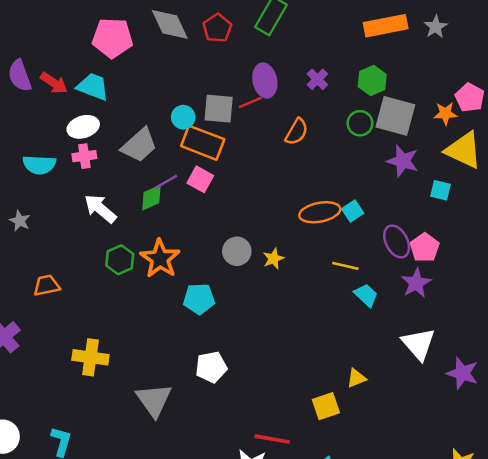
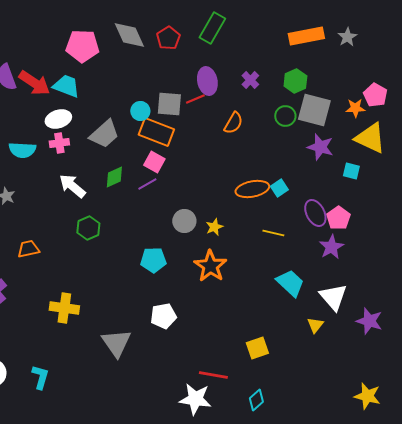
red arrow: (54, 83) -> (34, 83), size x1.4
purple line: (166, 182) -> (147, 184), moved
orange star: (160, 259) -> (210, 266), moved
cyan trapezoid: (366, 295) -> (290, 283), moved, size x1.4
yellow triangle: (356, 378) -> (315, 325), moved, turned -30

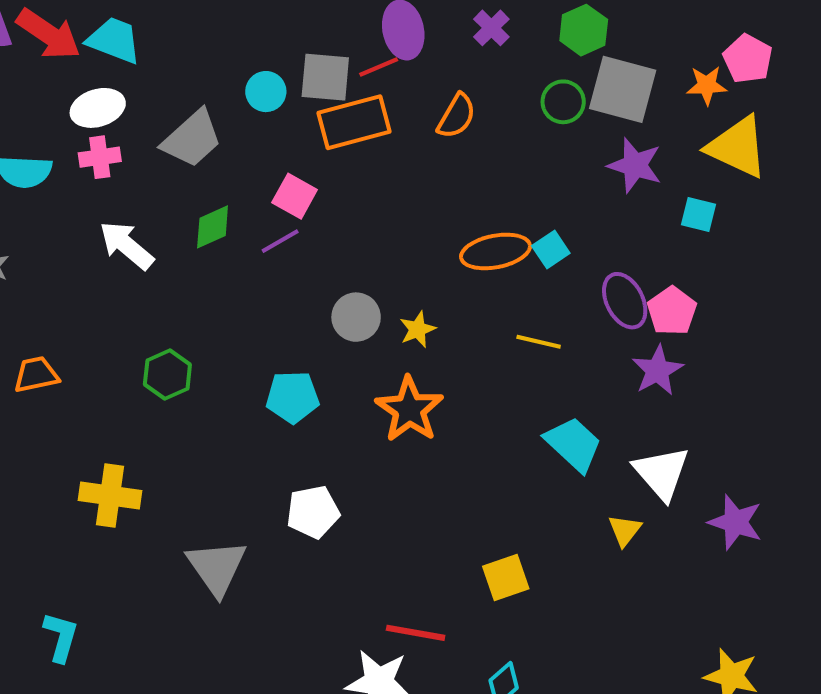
orange rectangle: (156, 132) -> (354, 122), moved, turned -36
green hexagon: (88, 228) -> (167, 374), moved

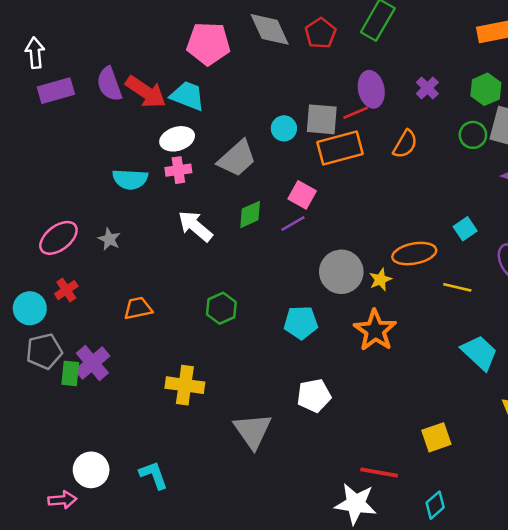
orange ellipse: (495, 251) -> (414, 254), moved
gray circle: (356, 317) -> (341, 272), size x1.4
cyan L-shape: (61, 637) -> (154, 475), turned -36

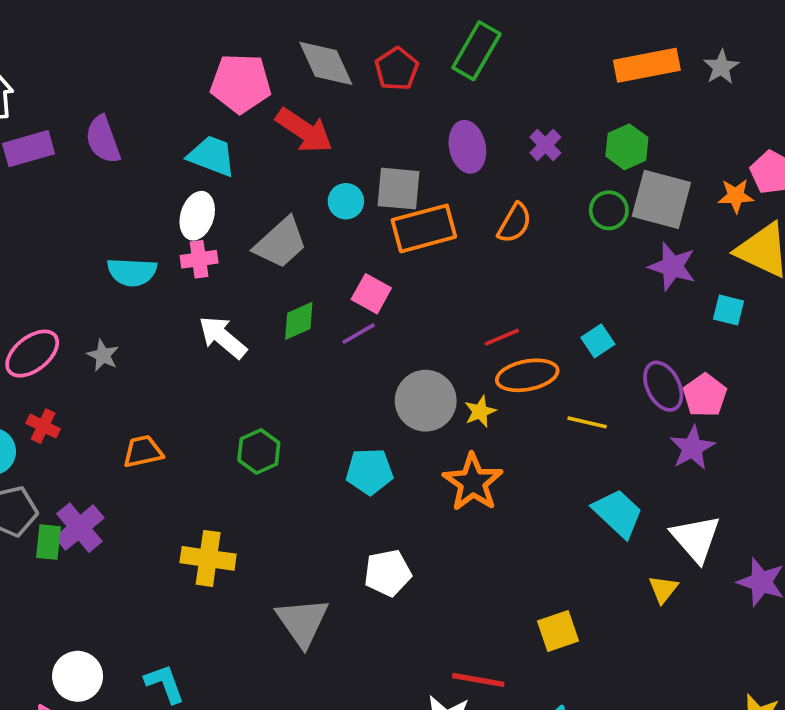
red arrow: (146, 92) -> (304, 131), moved
red line: (356, 113) -> (502, 337), moved
white ellipse: (177, 139) -> (197, 216), turned -56
red cross: (66, 290) -> (43, 426), turned -30

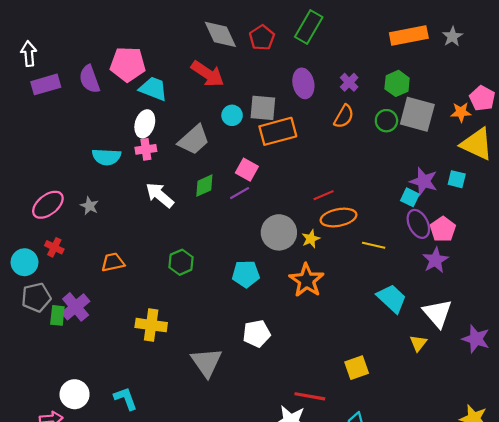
pink pentagon: (241, 83) -> (128, 64), moved
orange semicircle: (515, 223) -> (344, 116), moved
purple star: (672, 266) -> (424, 181), moved
cyan square: (598, 341) -> (410, 197), moved, turned -30

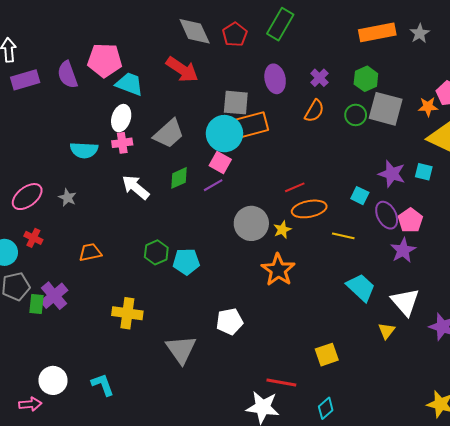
cyan circle: (232, 115) -> (224, 134), moved, size x1.8
cyan square: (410, 197) -> (360, 196), moved
cyan pentagon: (246, 274) -> (186, 262), moved

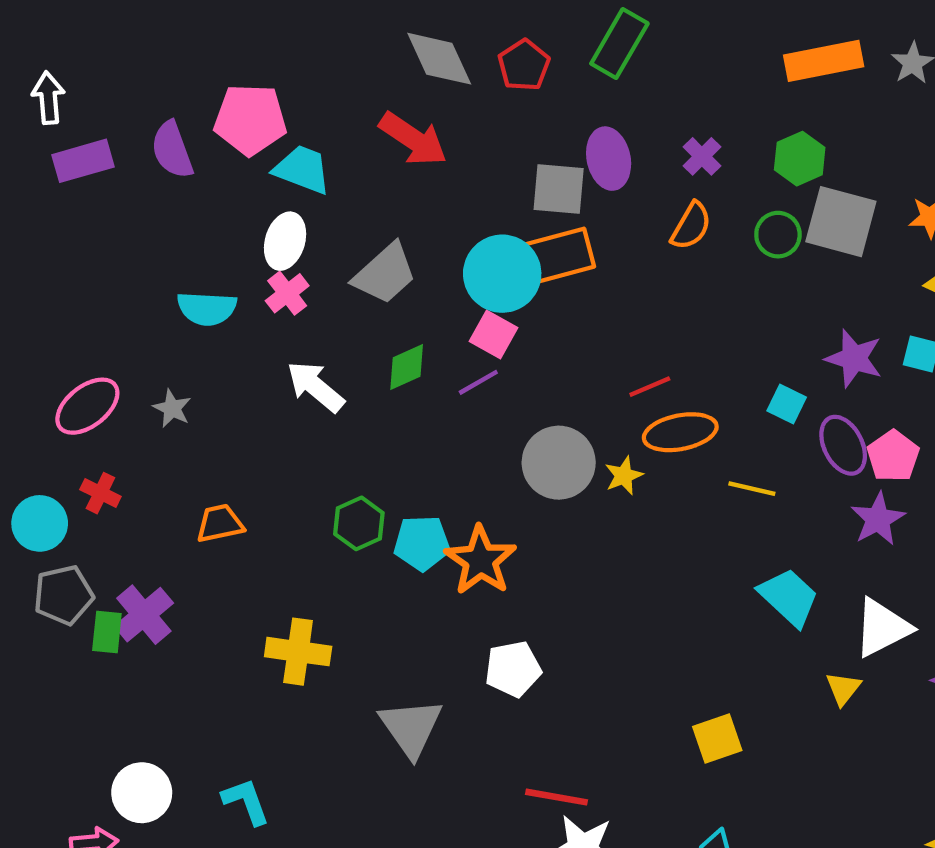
gray square: (236, 103) -> (559, 189), moved
pink cross: (122, 143) -> (287, 293), turned -30
orange star: (278, 270) -> (480, 560), moved
white triangle: (405, 302) -> (882, 628), turned 44
red line: (281, 382) -> (556, 797), moved

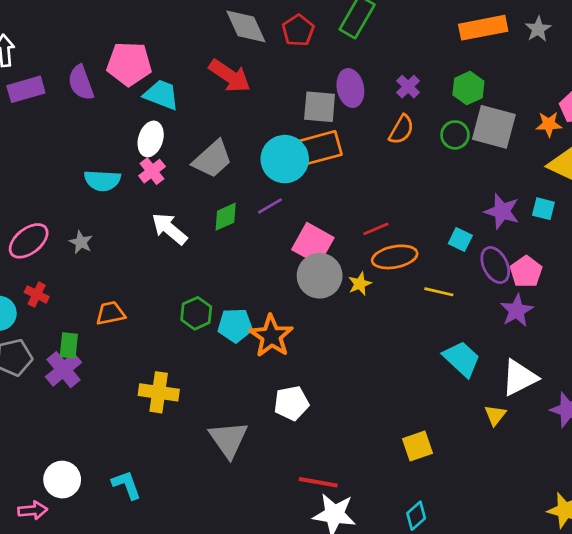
pink square: (493, 334) -> (313, 244), moved, size x1.4
purple line: (478, 382) -> (270, 206), moved
green rectangle: (107, 632) -> (69, 345), moved

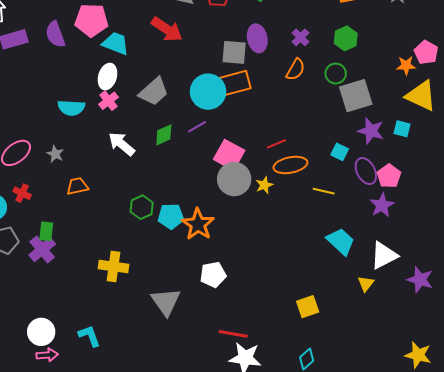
gray square: (494, 127) -> (356, 96), moved, turned -32
orange trapezoid: (110, 313) -> (77, 186), moved
pink arrow: (33, 510) -> (47, 355), moved

